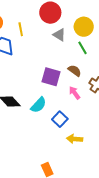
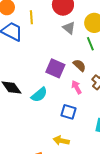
blue square: (60, 119) -> (68, 112), moved, turned -35
yellow arrow: (75, 139) -> (61, 141), moved

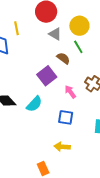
brown semicircle: (79, 65) -> (63, 58), moved
purple square: (55, 68) -> (47, 76), turned 36

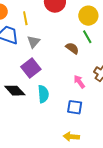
gray triangle: (55, 34) -> (34, 42), moved, turned 40
purple square: (47, 76) -> (31, 68), moved
cyan semicircle: (34, 104) -> (43, 94), turned -48

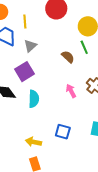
blue square: (75, 107) -> (63, 132), moved
yellow arrow: (71, 137) -> (34, 142), moved

